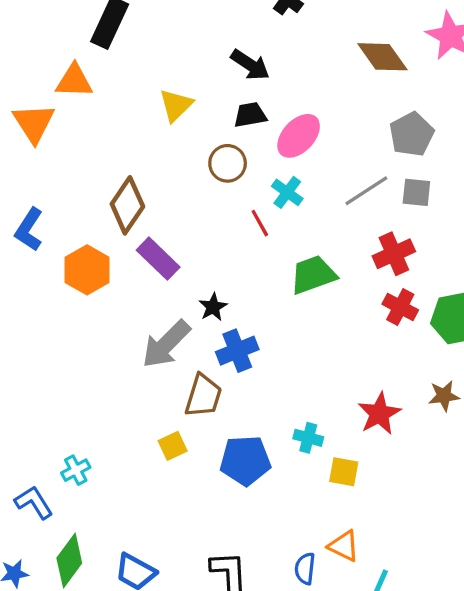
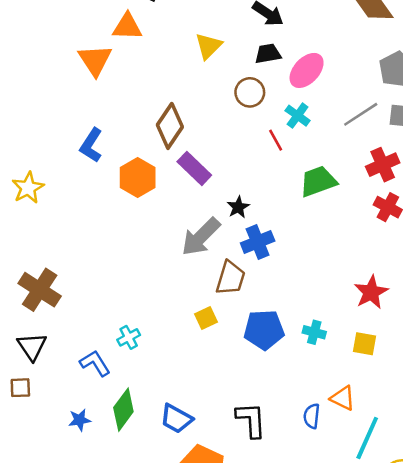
cyan cross: (308, 438) -> (314, 332), moved
yellow square: (344, 472) -> (365, 344), moved

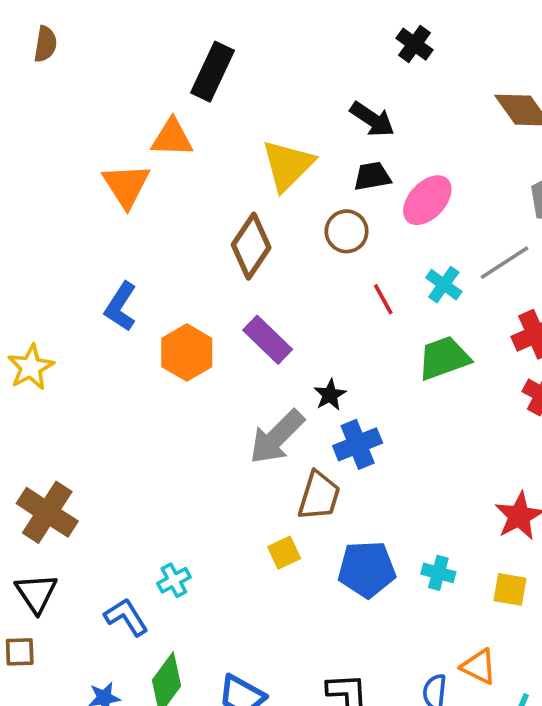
yellow triangle: (209, 46) -> (288, 165), size x1.4
cyan cross: (298, 116) -> (444, 285), moved
brown diamond: (170, 126) -> (251, 246), moved

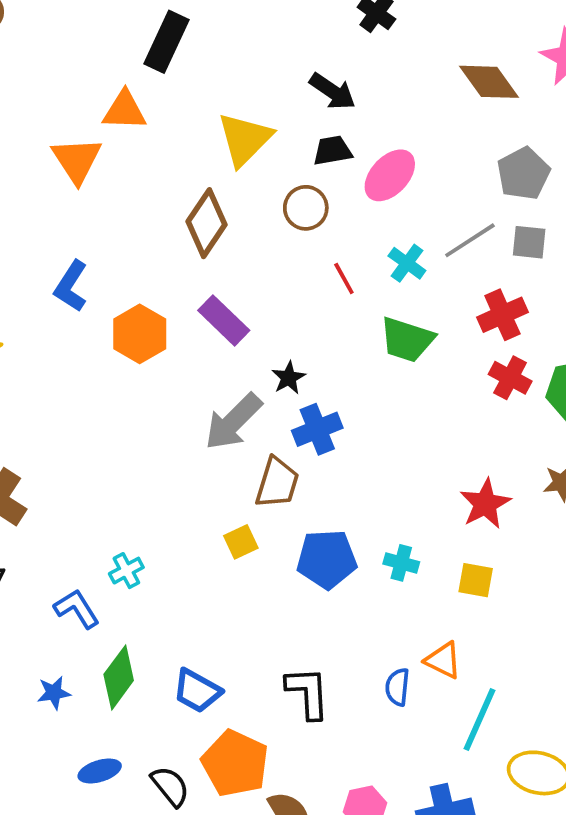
green trapezoid: (444, 358) -> (407, 340), turned -142

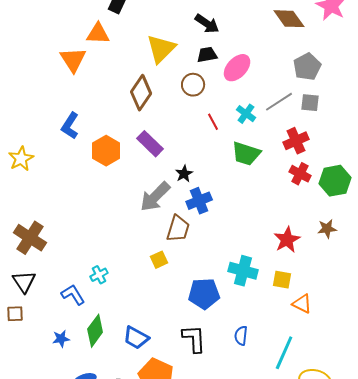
blue pentagon: (327, 559) -> (204, 294), moved
cyan cross: (401, 563) -> (243, 271), size x1.6
orange triangle: (443, 660) -> (302, 304), moved

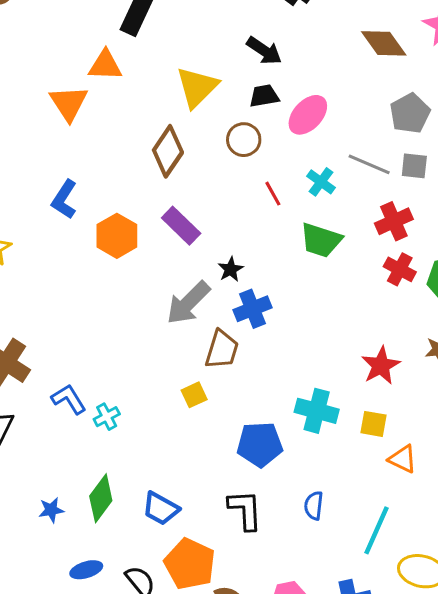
gray line: (279, 102) -> (369, 164), turned 56
blue L-shape: (73, 295) -> (69, 399), moved

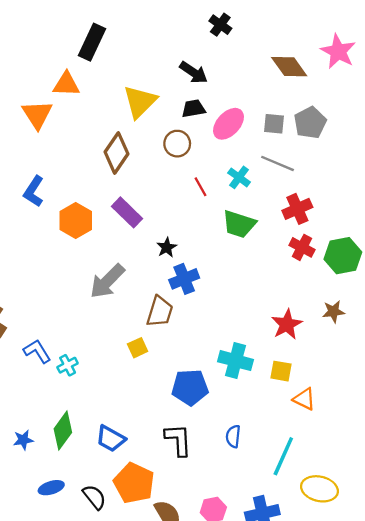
gray square: (414, 166) -> (274, 124), moved
gray arrow: (188, 303) -> (107, 281), moved

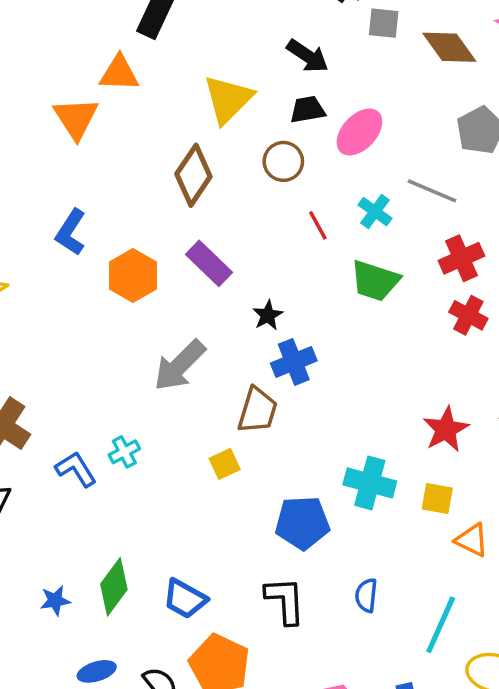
gray square: (274, 124) -> (384, 23), moved
cyan cross: (68, 365) -> (124, 452), moved

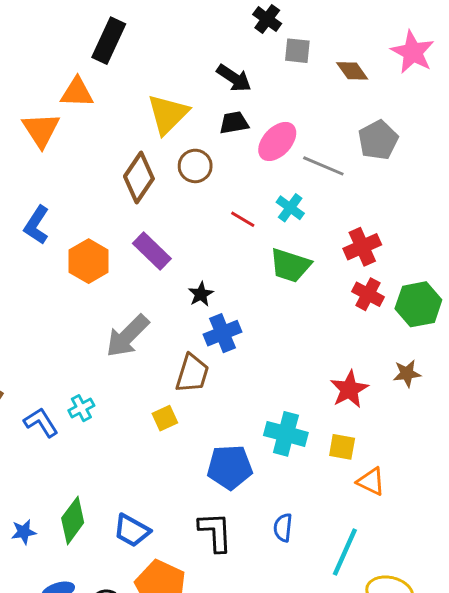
brown diamond: (449, 47) -> (352, 71), size x0.7
brown circle: (283, 161) -> (195, 166), moved
gray line: (432, 191) -> (323, 166), moved
red line: (318, 225) -> (243, 219), turned -30

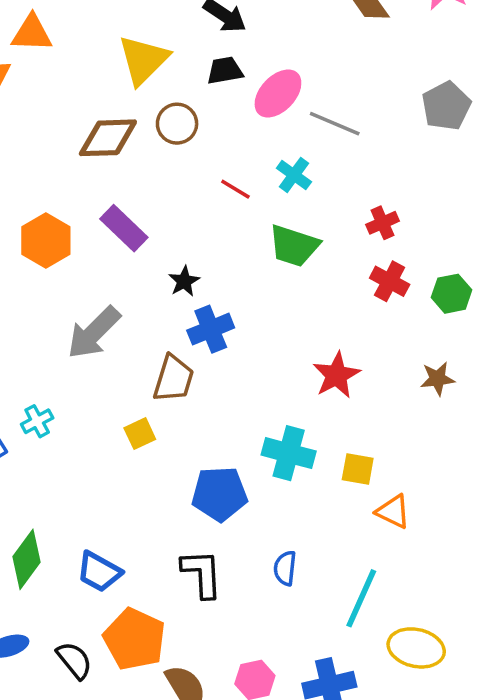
gray pentagon: (378, 140) -> (446, 106), moved
brown diamond: (139, 177) -> (108, 138), turned 54
red cross: (362, 247) -> (382, 223), size x0.7
green hexagon: (418, 304) -> (452, 294), size x0.7
red star: (349, 389) -> (336, 375), moved

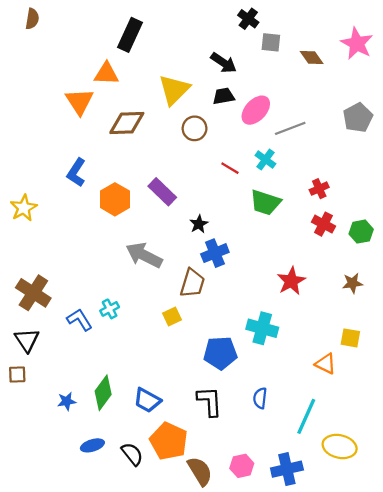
gray line: (335, 124) -> (290, 128), turned -44
brown diamond: (108, 138) -> (127, 123), moved
gray arrow: (94, 333) -> (144, 255), turned 72
yellow square: (358, 469) -> (350, 338), moved

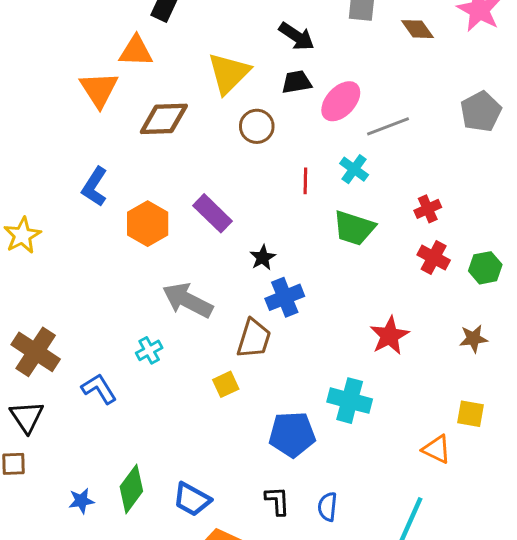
red line: (230, 168) -> (305, 181), turned 60
cyan cross: (110, 309) -> (149, 350), moved
blue semicircle: (260, 398) -> (328, 507), moved
black L-shape: (210, 401) -> (277, 501), size x0.7

